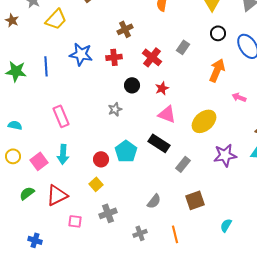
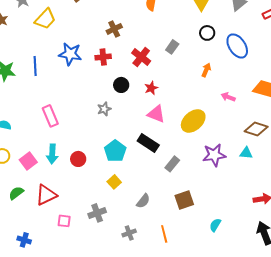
orange arrow: (217, 70) -> (206, 70), size x0.6
red circle: (101, 159) -> (78, 159), moved
yellow square: (96, 184) -> (114, 182), moved

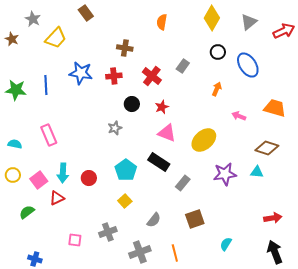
brown cross: (114, 29) -> (125, 48), turned 35
pink rectangle: (50, 116) -> (49, 135), moved
red triangle: (46, 195) -> (57, 198), moved, size x0.7
gray cross: (129, 233) -> (140, 252), size x1.5

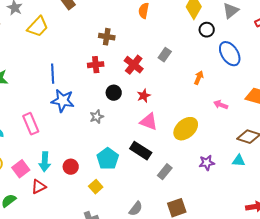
black circle: (218, 52) -> (207, 30), moved
blue star: (81, 73) -> (63, 101), moved
blue line: (46, 85) -> (53, 74), moved
purple star: (225, 174) -> (207, 163), size x0.7
yellow square: (125, 201) -> (96, 187), moved

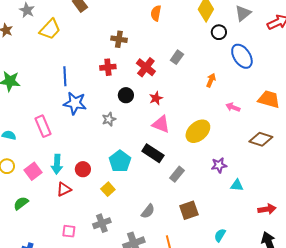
cyan triangle: (239, 161) -> (237, 185), moved
red triangle: (39, 187) -> (64, 189), moved

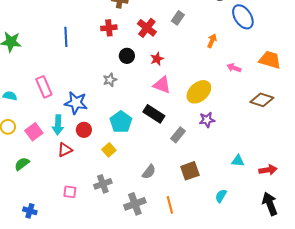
blue star: (75, 103) -> (76, 103), moved
purple star: (219, 165) -> (207, 120), moved
cyan triangle: (237, 185) -> (238, 161), moved

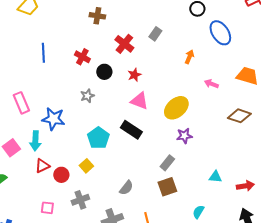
red cross: (109, 28) -> (82, 57), moved, turned 35
red circle: (84, 130) -> (61, 175), moved
gray rectangle: (178, 135) -> (167, 163), moved

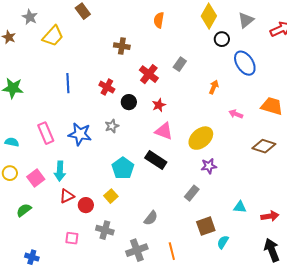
blue star: (53, 119) -> (80, 134), moved
brown square: (167, 187) -> (206, 226), moved
gray cross: (80, 200) -> (105, 230), turned 36

